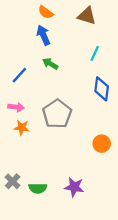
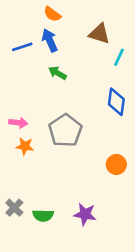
brown triangle: (87, 16) -> (99, 34), moved
cyan line: (95, 53) -> (119, 57), moved
blue line: (19, 75) -> (22, 47), moved, turned 30

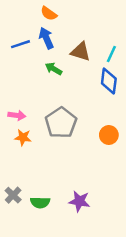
brown triangle: (99, 34) -> (81, 52), moved
blue diamond: (116, 102) -> (109, 81), moved
orange circle: (116, 164) -> (109, 135), moved

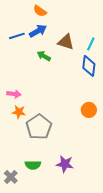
blue arrow: (46, 38) -> (38, 31), turned 84
gray pentagon: (61, 123) -> (39, 127), moved
gray cross: (13, 195) -> (11, 177), moved

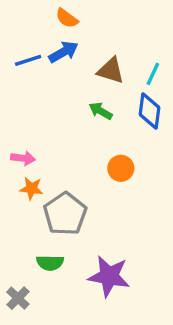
green arrow: (44, 56) -> (101, 111), moved
orange circle: (89, 110) -> (121, 168), moved
purple star: (65, 164) -> (109, 276), size x1.4
green semicircle: (33, 165) -> (50, 263), moved

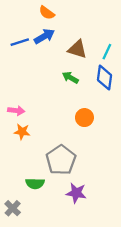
gray pentagon: (65, 214) -> (61, 160), moved
purple star: (109, 276) -> (76, 193), size x0.7

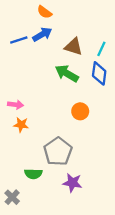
green arrow: (70, 78) -> (67, 73), size x1.5

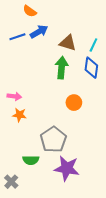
orange semicircle: (45, 12) -> (30, 11), moved
green arrow: (67, 73) -> (62, 68), turned 65
purple star: (72, 183) -> (67, 168), size x1.4

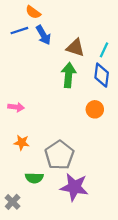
blue arrow: (39, 32) -> (43, 35), turned 90
blue line: (17, 37) -> (19, 31), moved
orange circle: (74, 103) -> (95, 109), moved
orange star: (19, 115) -> (22, 142), moved

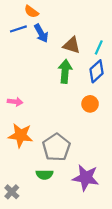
blue diamond: (102, 75) -> (97, 71), turned 40
orange star: (22, 142) -> (21, 135), size x1.6
green semicircle: (34, 178) -> (44, 174), moved
purple star: (74, 187) -> (86, 178), moved

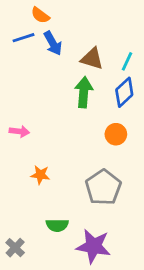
orange star: (21, 135) -> (40, 175), moved, size x0.6
gray pentagon: (56, 147) -> (103, 187), moved
purple star: (86, 178) -> (93, 246), moved

